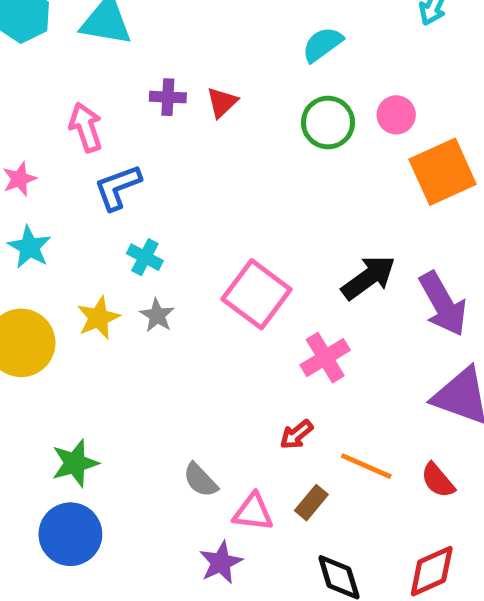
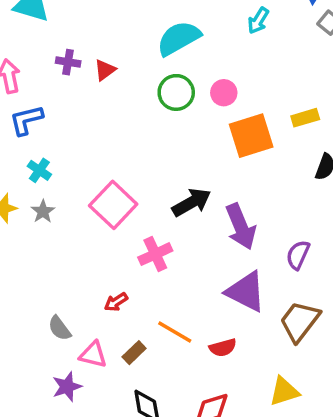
cyan semicircle: (322, 44) -> (179, 38), size x1.5
red arrow: (296, 435) -> (116, 302), moved
red semicircle: (438, 480) -> (223, 348), turned -72

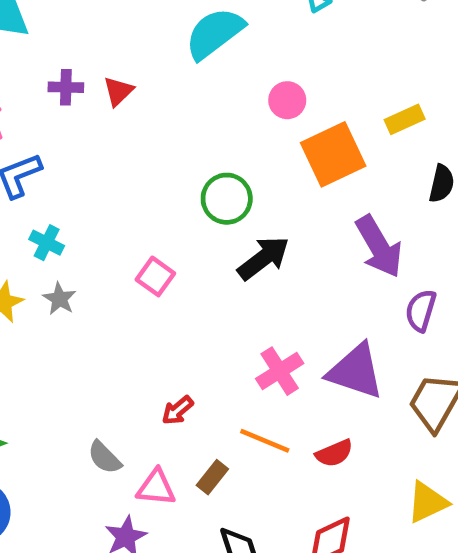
green circle: (176, 92) -> (227, 199), moved
pink square: (113, 205) -> (155, 276), size x0.6
purple arrow: (241, 227) -> (379, 247), moved
pink cross: (155, 254) -> (280, 371), moved

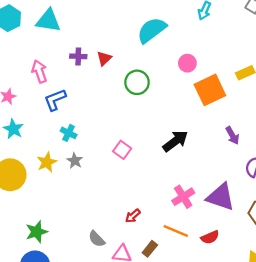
green circle: (227, 199) -> (137, 82), moved
purple arrow: (379, 247) -> (232, 135), size x0.6

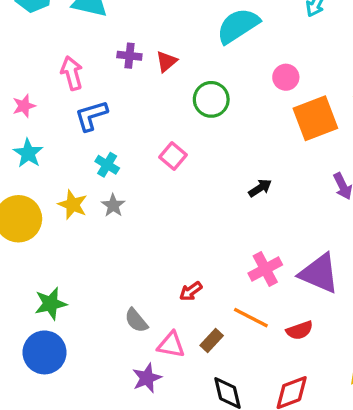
black arrow: (175, 141) -> (260, 188), size x0.6
pink square: (122, 150) -> (173, 156), moved
yellow star: (47, 162) -> (73, 205), turned -30

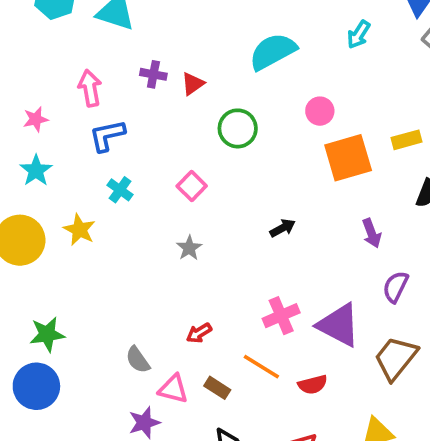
gray star: (113, 205) -> (189, 248), moved
brown rectangle: (212, 340) -> (217, 388), turned 75

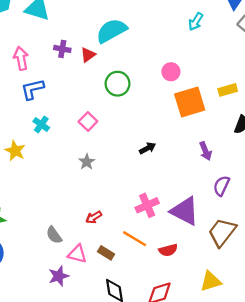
cyan semicircle: (273, 52) -> (112, 31), moved

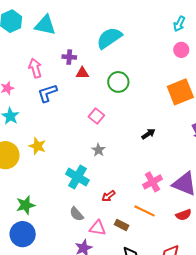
red triangle: (88, 55) -> (82, 73), moved, turned 40
pink circle: (171, 72) -> (181, 50), moved
cyan cross: (41, 124) -> (77, 177), moved, size x1.6
red semicircle: (168, 250) -> (184, 215), moved

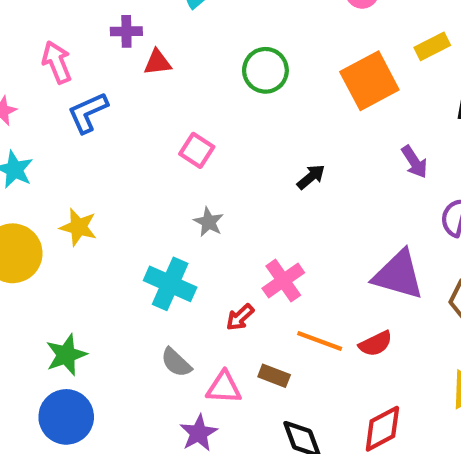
green circle: (118, 82) -> (265, 70), moved
pink cross: (152, 182) -> (283, 281), moved
red semicircle: (184, 215) -> (376, 344), moved

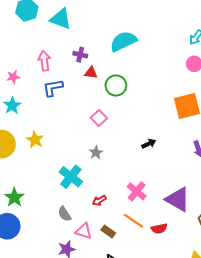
green circle: (265, 70) -> (116, 85), moved
pink cross: (283, 281) -> (137, 191), moved, turned -30
green star: (66, 355) -> (14, 197), turned -30

